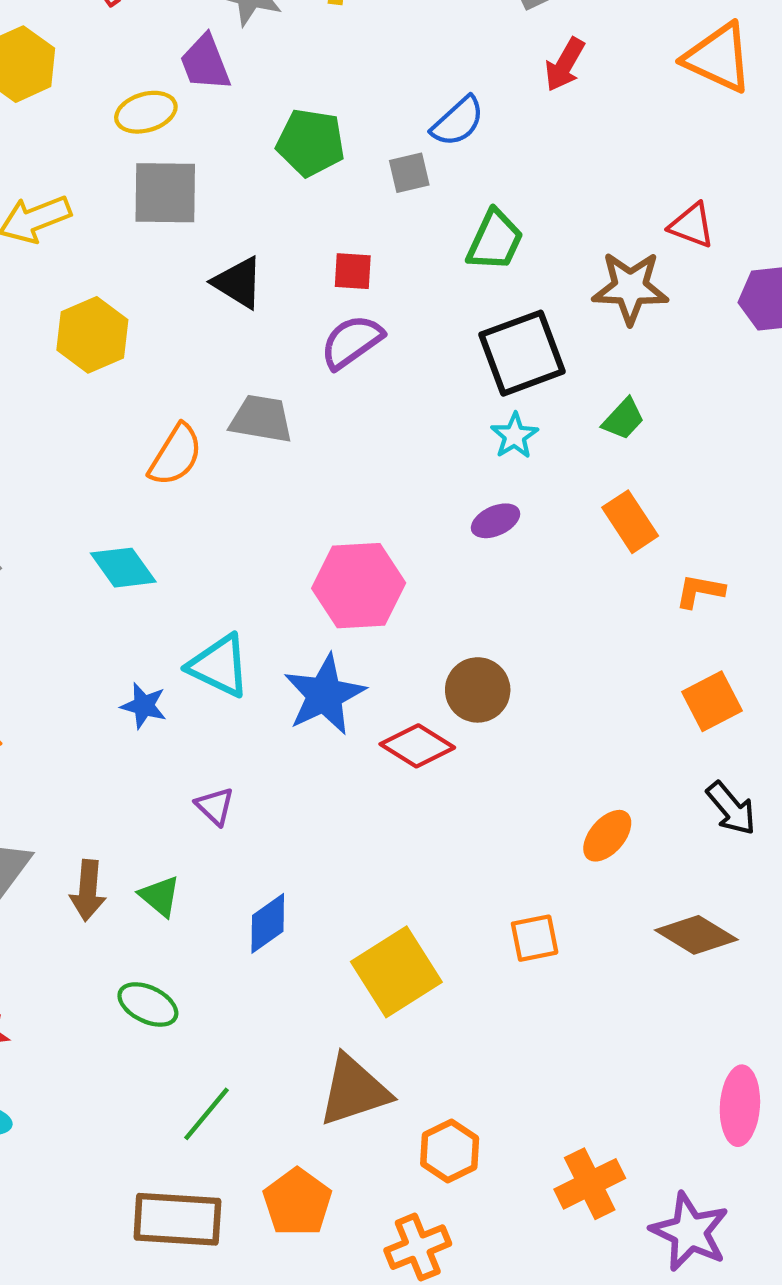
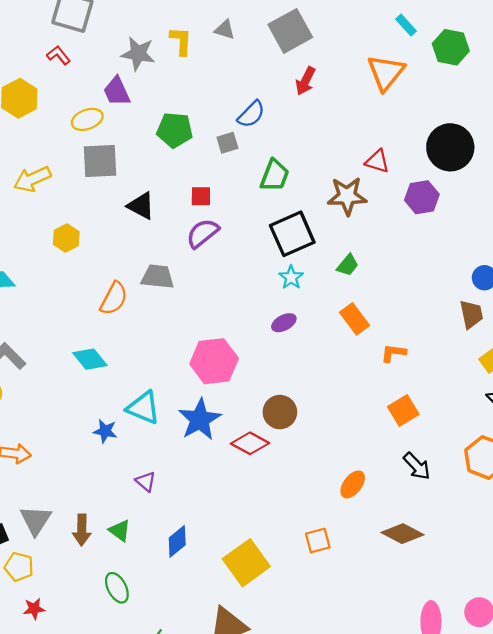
orange triangle: (718, 58) -> (386, 72), turned 48
yellow hexagon: (92, 335) -> (66, 238), size x0.7
green ellipse: (148, 1004) -> (117, 588), turned 40

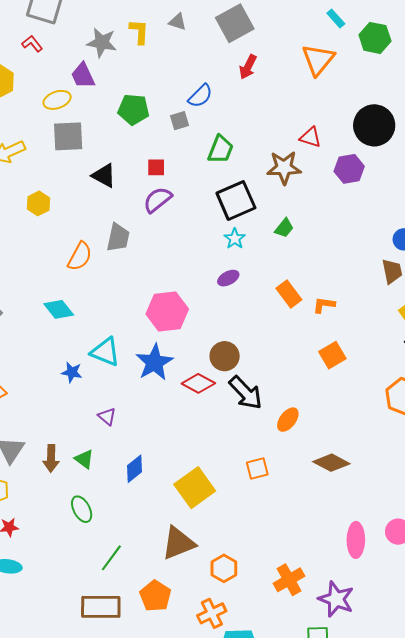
gray trapezoid: (158, 277) -> (118, 238), turned 96
orange rectangle: (355, 319) -> (289, 294), moved
black arrow: (417, 466) -> (246, 393), moved, size x1.4

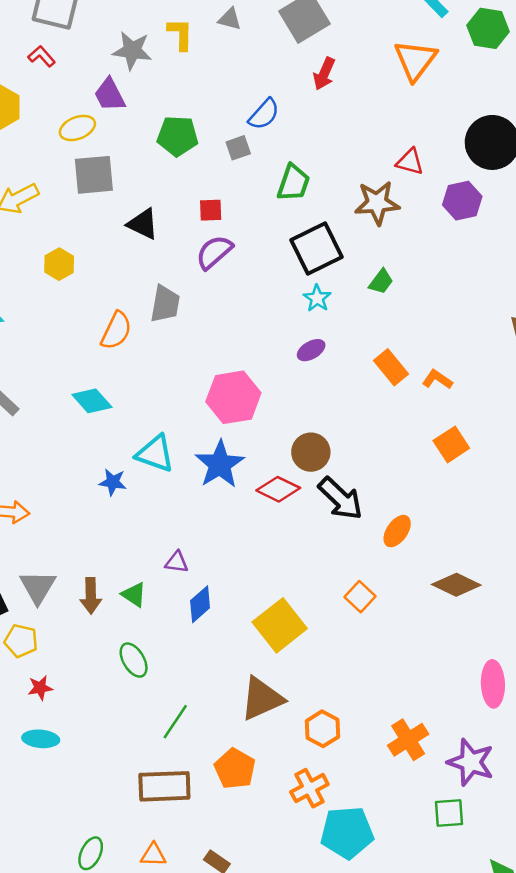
orange L-shape: (324, 305) -> (437, 379), turned 30
purple triangle: (107, 416) -> (177, 562), moved, turned -30
orange square: (257, 468) -> (360, 597), turned -30

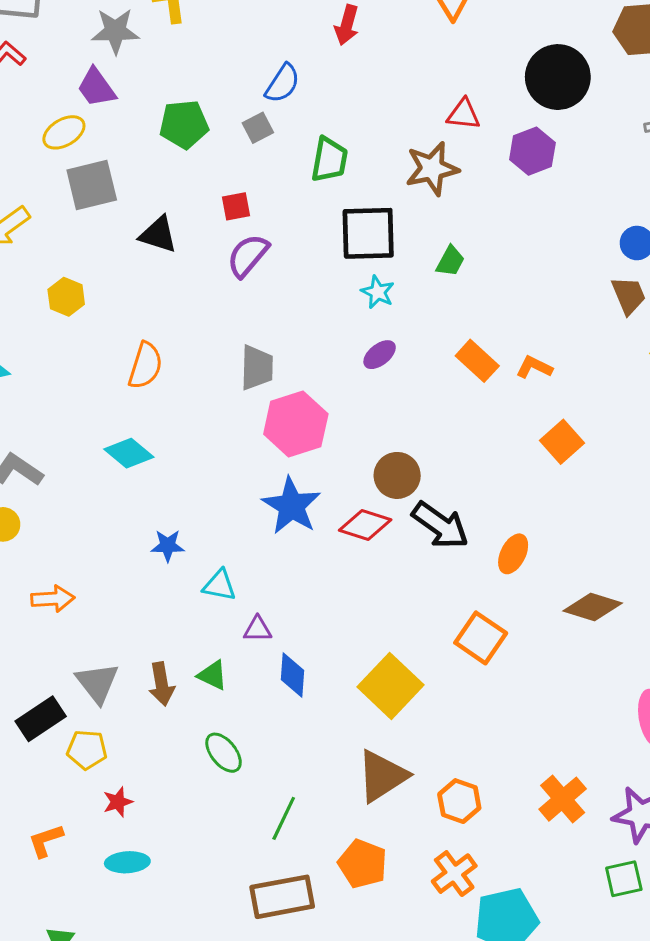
black square: (317, 248) -> (368, 233), turned 33
gray trapezoid: (165, 304) -> (257, 368), moved
cyan triangle: (155, 454) -> (219, 585), moved, size x0.7
orange square: (360, 597) -> (481, 638), size x1.4
blue diamond: (200, 604) -> (293, 675), turned -36

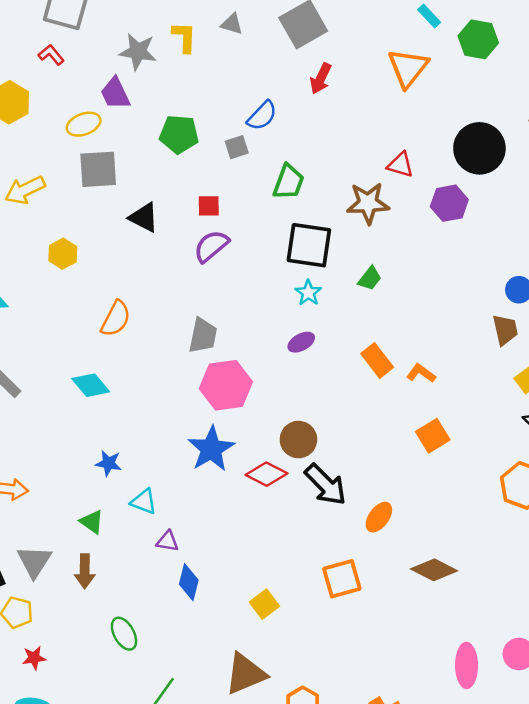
orange square: (481, 638) -> (342, 579), turned 30
green triangle: (213, 675) -> (92, 522), moved
yellow square: (391, 686) -> (264, 604), size x0.6

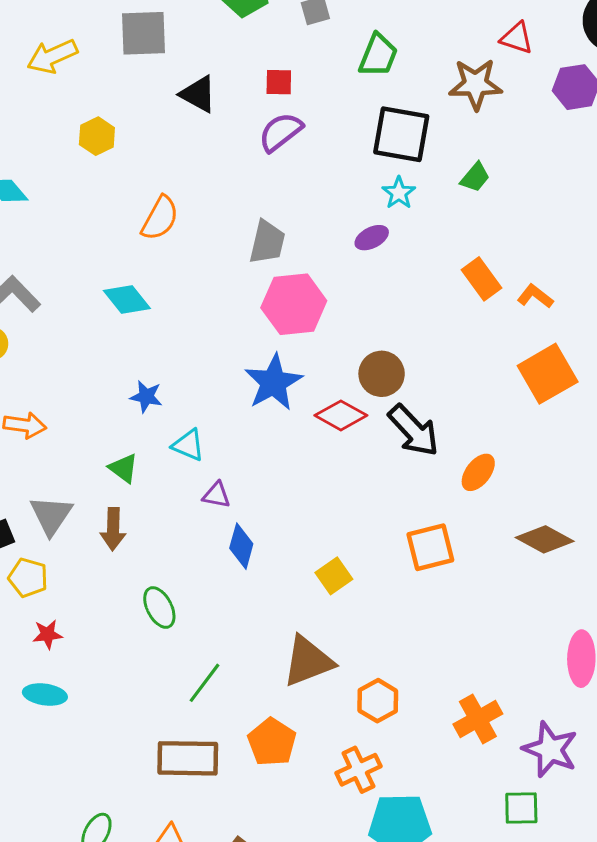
purple ellipse: (301, 342) -> (372, 238), moved
orange square: (433, 436) -> (548, 374), size x1.4

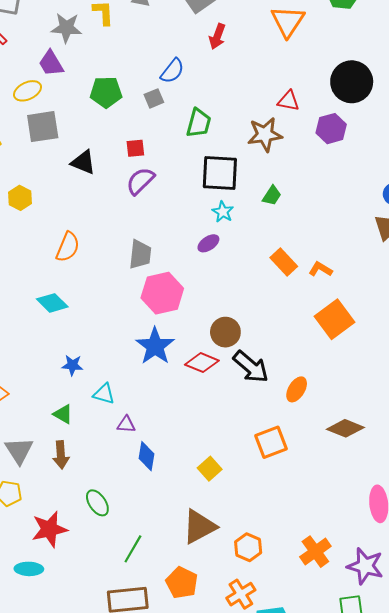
red star: (48, 634) -> (49, 529), moved, size x1.8

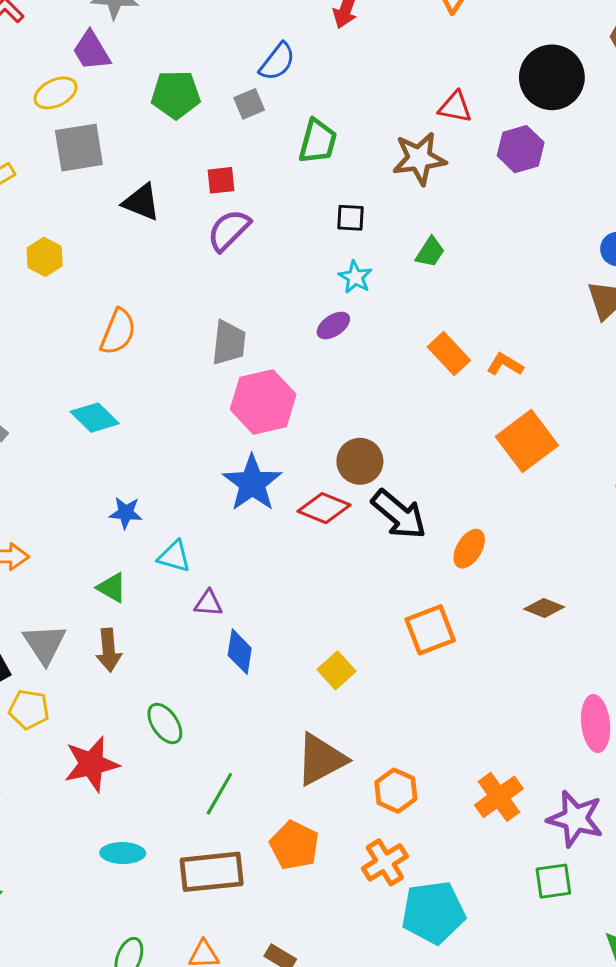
black square: (220, 173) -> (351, 218), size x0.5
brown diamond: (345, 428) -> (544, 608), size x0.7
cyan ellipse: (29, 569) -> (123, 853), moved

